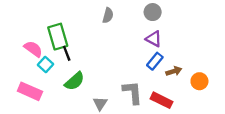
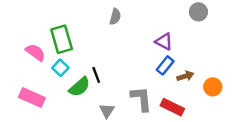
gray circle: (153, 12) -> (198, 12), moved
black line: (67, 53) -> (96, 75), moved
cyan square: (46, 64) -> (60, 68), moved

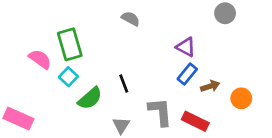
gray semicircle: (115, 17) -> (131, 19), turned -77
black line: (96, 75) -> (124, 83), moved
pink rectangle: (32, 98) -> (18, 119), moved

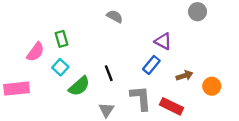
green rectangle: (70, 44) -> (61, 39), size x0.6
pink semicircle: (40, 59) -> (35, 52), turned 90
blue rectangle: (187, 74) -> (151, 65), moved
pink rectangle: (18, 119) -> (17, 89), moved, turned -30

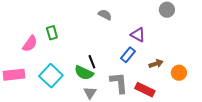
gray semicircle: (115, 16) -> (105, 15), moved
cyan square: (60, 67) -> (51, 76), moved, size x1.6
green semicircle: (79, 86) -> (84, 73), moved, turned 66

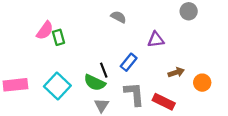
purple triangle: (138, 35) -> (156, 40), turned -35
pink semicircle: (30, 44) -> (45, 31), moved
blue rectangle: (128, 55) -> (129, 62), moved

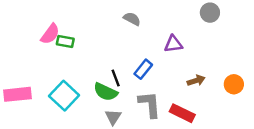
green rectangle: (58, 37) -> (65, 42), turned -63
orange circle: (202, 83) -> (234, 84), moved

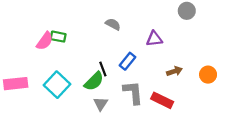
gray semicircle: (132, 19) -> (113, 24), moved
pink semicircle: (50, 34) -> (45, 41), moved
green semicircle: (106, 92) -> (94, 81), turned -70

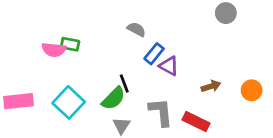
purple triangle: (154, 39) -> (169, 66), moved, turned 36
pink semicircle: (45, 41) -> (54, 50), turned 60
blue rectangle: (127, 61) -> (154, 54), moved

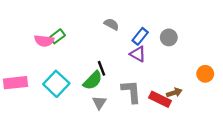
gray circle: (226, 13) -> (169, 37), moved
green rectangle: (70, 44) -> (57, 36), turned -48
blue rectangle: (154, 54) -> (140, 36), moved
brown arrow: (211, 86) -> (174, 93), moved

